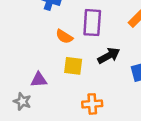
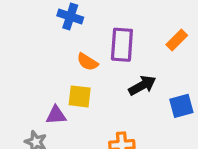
yellow square: (73, 66) -> (80, 96), moved

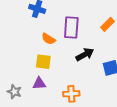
purple triangle: (56, 115) -> (39, 83), moved

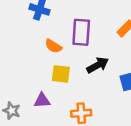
yellow square: (43, 62) -> (61, 74), moved

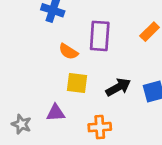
black arrow: (98, 65) -> (118, 87), moved

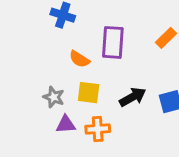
gray star: (21, 124) -> (54, 97), moved
orange cross: (100, 127) -> (98, 129), moved

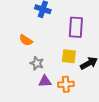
orange semicircle: (79, 59) -> (26, 40), moved
yellow square: (89, 93) -> (69, 56), moved

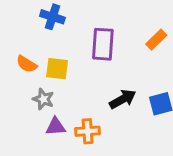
yellow square: (69, 56) -> (57, 69), moved

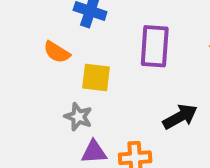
orange semicircle: (27, 64) -> (57, 52), moved

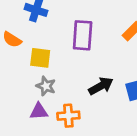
gray star: (78, 117) -> (46, 86), moved

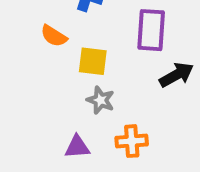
black arrow: (101, 86) -> (176, 75), moved
purple triangle: (39, 111) -> (77, 147), moved

